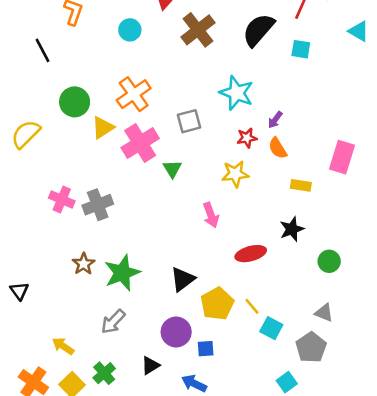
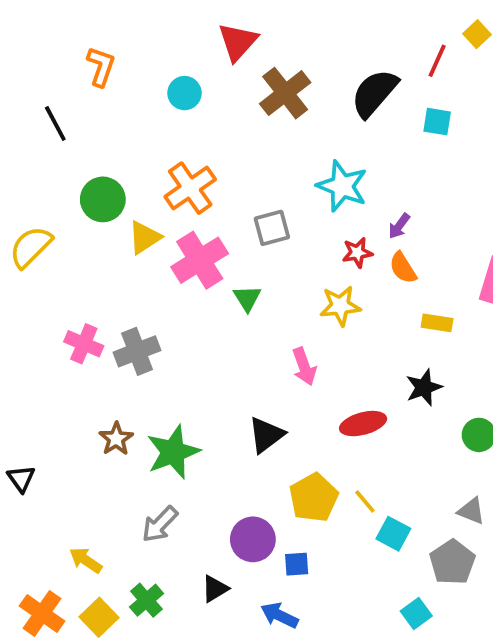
black triangle: (183, 279) -> (266, 435), moved

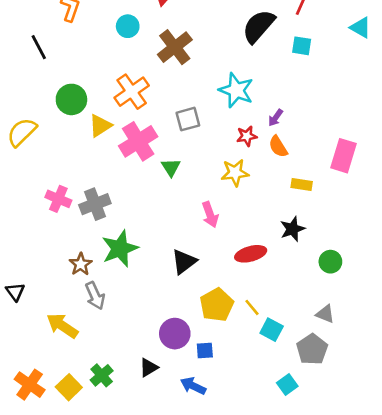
brown cross: (285, 93) -> (175, 47), moved
green star: (173, 452) -> (120, 249), moved
gray arrow: (160, 524) -> (95, 296), moved, turned -68
yellow arrow: (86, 560) -> (62, 326), moved, size x1.4

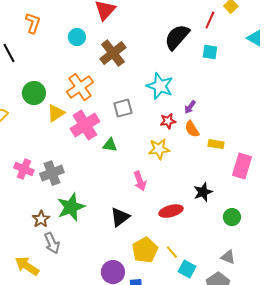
pink rectangle: (344, 156) -> (242, 166), moved
green triangle: (171, 167) -> (110, 145), turned -49
yellow rectangle: (302, 184) -> (216, 144), moved

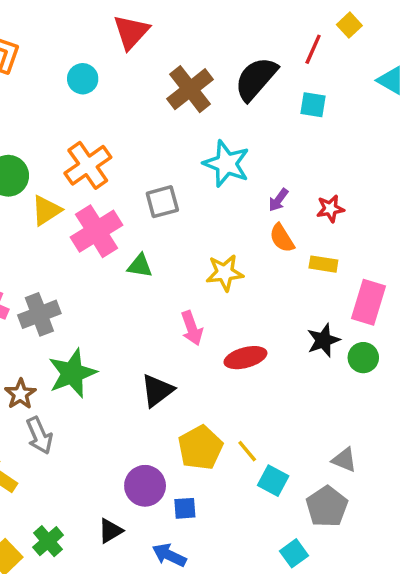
brown cross: (113, 53) -> (190, 89), moved
red star: (168, 121) -> (330, 209), moved
black star: (203, 192) -> (323, 340), moved
red ellipse: (171, 211) -> (245, 358), moved
green circle: (232, 217) -> (363, 358), moved

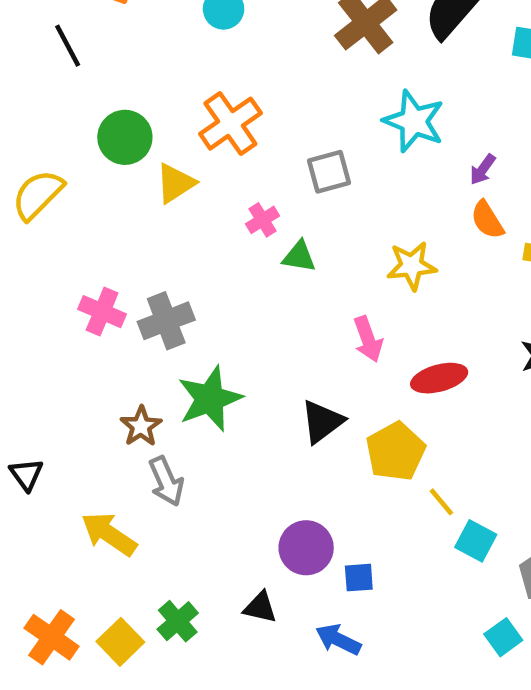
pink cross: (97, 231) -> (263, 220), moved, size x0.5
yellow pentagon: (200, 448) -> (396, 451), moved
black triangle: (110, 531) -> (260, 607), turned 44

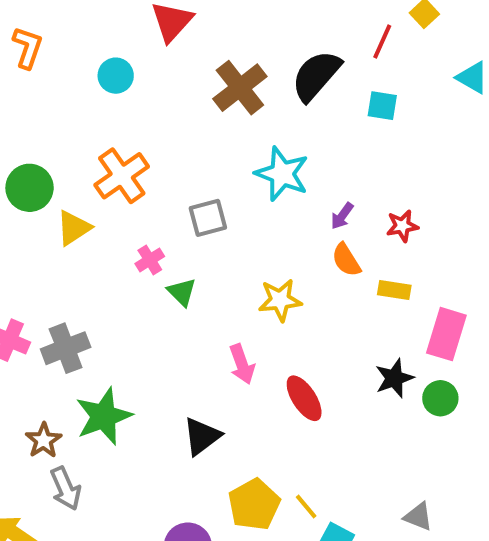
green triangle: (299, 257) -> (182, 292), turned 36
red ellipse: (439, 378) -> (304, 398), turned 72
yellow pentagon: (396, 451) -> (254, 504), moved

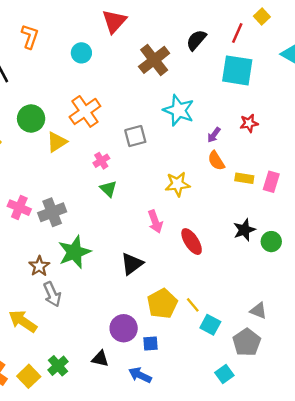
black semicircle: (316, 76) -> (196, 40), moved, size x0.7
cyan square: (382, 106) -> (237, 70), size x1.8
red star: (402, 226) -> (249, 123), moved
green triangle: (182, 292) -> (108, 189), moved
pink rectangle: (446, 334) -> (271, 182), moved, size x0.7

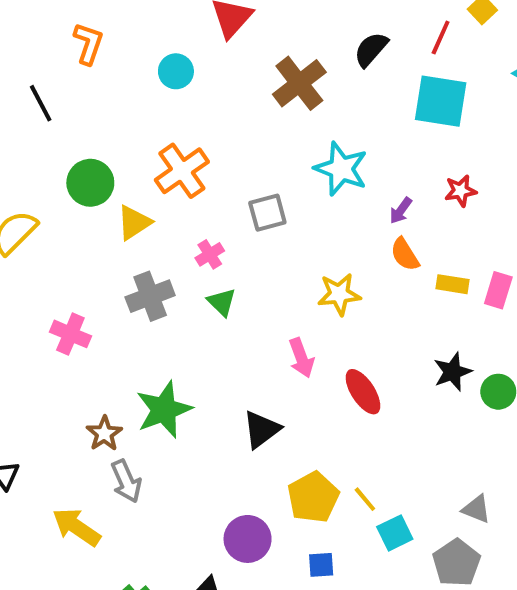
gray cross: (52, 212) -> (150, 296), moved
cyan square: (210, 325) -> (395, 533), turned 36
blue square: (151, 343) -> (321, 565), moved

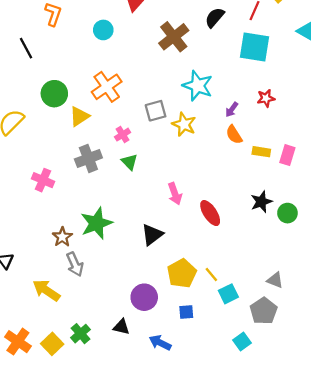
yellow star: (339, 294) -> (184, 124), moved, turned 30

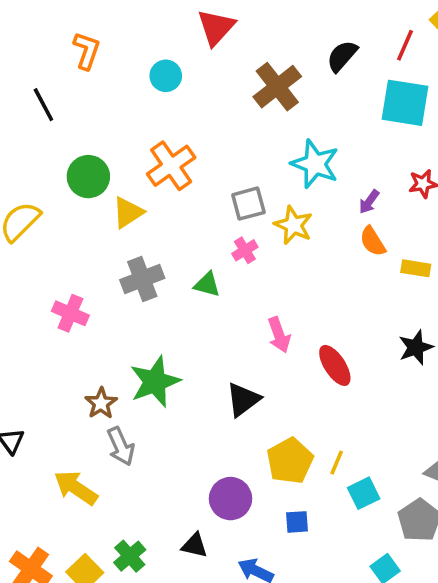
pink cross: (123, 135) -> (245, 250), moved
green triangle: (129, 162) -> (207, 284), turned -30
yellow line: (211, 274) -> (337, 463), turned 63

